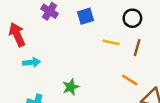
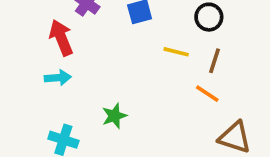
red arrow: (17, 35) -> (61, 38), moved
orange line: (130, 80) -> (207, 94), moved

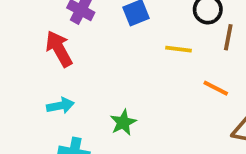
brown line: (214, 61) -> (228, 37), moved
cyan arrow: (58, 78) -> (60, 106), moved

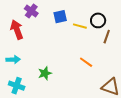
yellow line: (179, 49) -> (80, 26), moved
orange line: (216, 88) -> (86, 62), moved

